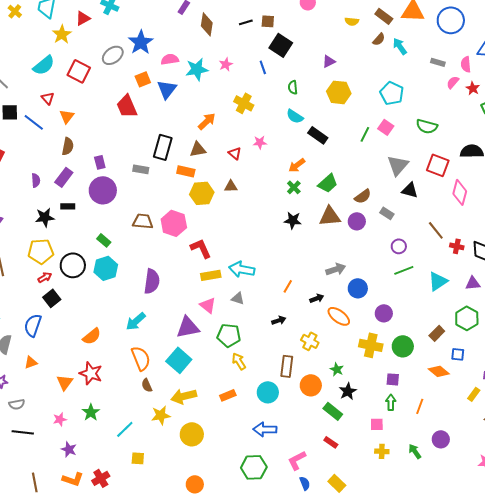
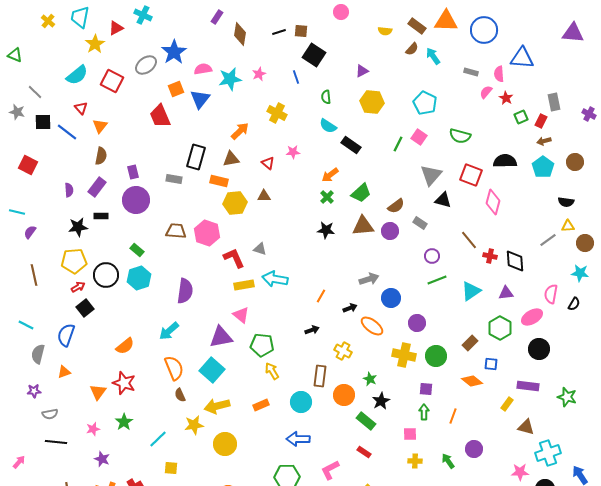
gray triangle: (238, 298) -> (260, 249), moved

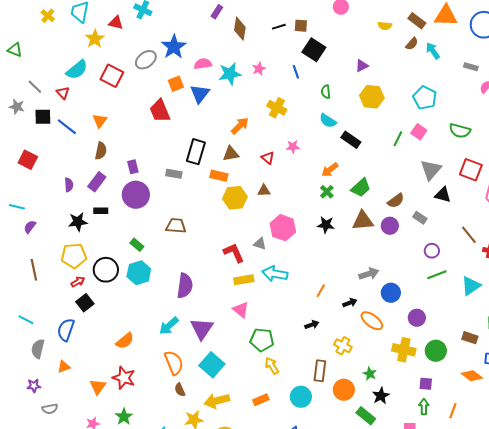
red triangle: (116, 28) -> (116, 23), turned 42
red triangle: (81, 108) -> (63, 93), moved
pink hexagon: (207, 233) -> (283, 228), moved
purple triangle: (221, 337) -> (202, 329), moved, turned -45
brown rectangle: (470, 343) -> (470, 338), turned 63

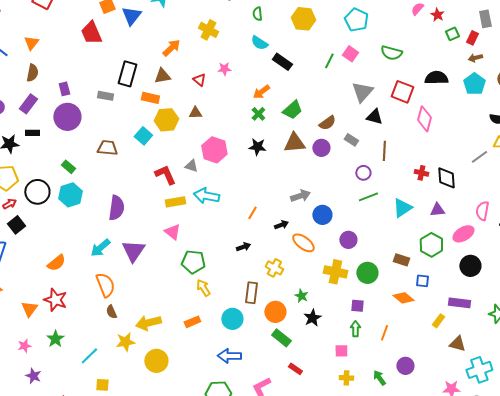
brown line: (469, 235) -> (384, 151), moved, turned 42
cyan square: (212, 365) -> (143, 136), moved, size x0.7
green rectangle: (366, 416) -> (281, 338), moved

